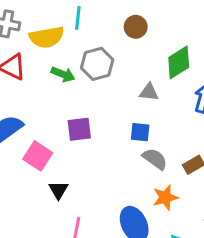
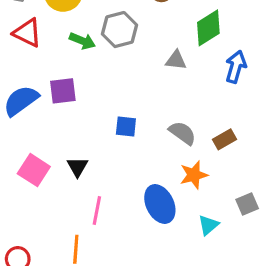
purple square: (79, 129) -> (63, 91), moved
blue square: (140, 132) -> (126, 126), moved
pink square: (38, 156) -> (34, 170), moved

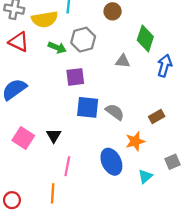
green diamond: (208, 28) -> (145, 38), turned -40
purple square: (63, 91) -> (75, 77), moved
blue square: (126, 126) -> (88, 107), size x1.5
gray semicircle: (182, 133) -> (115, 112), moved

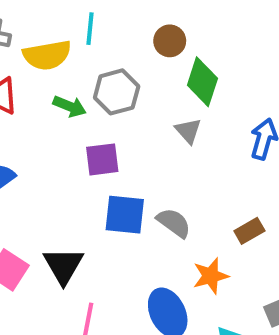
green diamond: (145, 38) -> (202, 82), moved
gray triangle: (123, 61) -> (188, 131), turned 42
black triangle: (54, 136) -> (63, 266), size x1.5

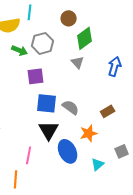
green diamond: (202, 82) -> (85, 38), turned 35
black triangle: (63, 266) -> (49, 130), moved

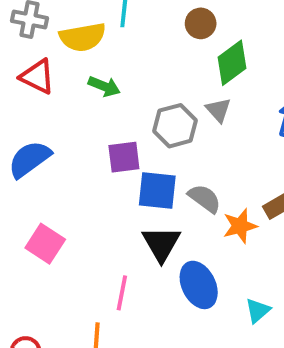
gray hexagon: (43, 43) -> (175, 126), moved
purple square: (36, 76) -> (124, 157), moved
orange star: (89, 133) -> (240, 226), moved

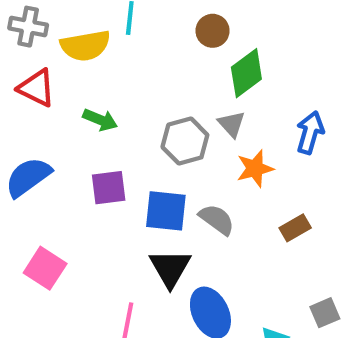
green arrow: (104, 86) -> (100, 120), moved
purple square: (124, 157) -> (109, 188), moved
orange star: (240, 226) -> (255, 169), moved

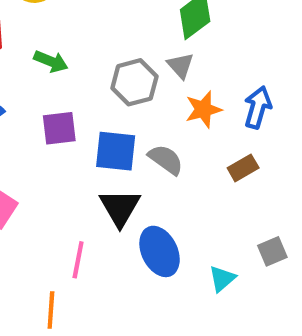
blue arrow: (310, 133) -> (258, 107), moved

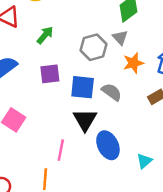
green arrow: (51, 61) -> (45, 35), turned -72

